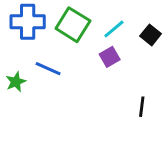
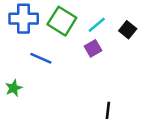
green star: (16, 82) -> (14, 88), moved
black line: (142, 107) -> (108, 110), moved

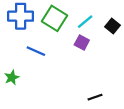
purple square: (93, 48) -> (82, 42), turned -32
black line: (108, 110) -> (95, 97), turned 64

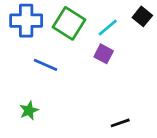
black square: (113, 26) -> (142, 16), moved
green star: (12, 77) -> (29, 110), moved

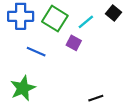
purple square: (104, 54) -> (74, 43), moved
green star: (29, 110) -> (23, 88), size x1.6

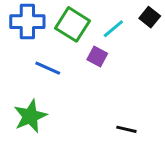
black line: (96, 98) -> (126, 129), turned 32

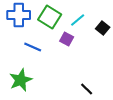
black square: (150, 17) -> (103, 28), moved
black line: (126, 129) -> (87, 89), turned 32

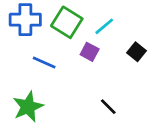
black square: (103, 28) -> (136, 52), moved
black line: (87, 89) -> (108, 107), moved

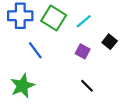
purple square: (90, 52) -> (83, 51), moved
blue line: (44, 62) -> (35, 50), turned 30

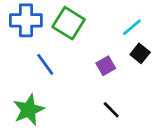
cyan line: (84, 21) -> (132, 27), moved
purple square: (83, 51) -> (106, 66), turned 32

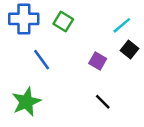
green square: (69, 23) -> (63, 21), size x0.7
purple square: (106, 66) -> (98, 61), turned -30

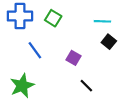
cyan line: (122, 25) -> (102, 21), turned 42
purple square: (98, 61) -> (74, 58), moved

